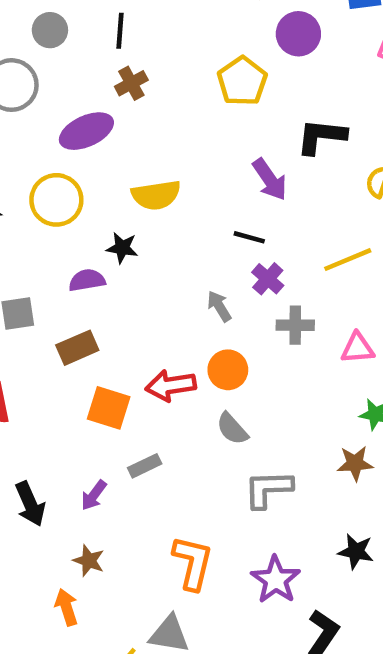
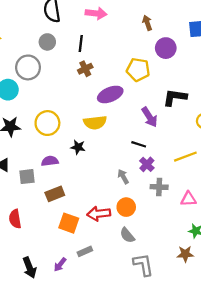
yellow pentagon: (242, 81) -> (138, 70), turned -30
purple ellipse: (86, 131) -> (110, 94), moved
purple semicircle: (87, 280) -> (50, 161), moved
gray L-shape: (268, 489) -> (143, 265), turned 80

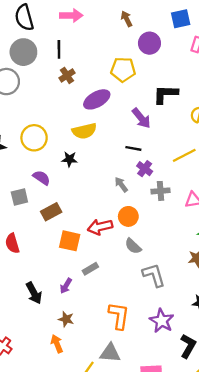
gray circle: (47, 42) -> (23, 52), size x1.5
purple semicircle: (50, 161) -> (42, 178), turned 49

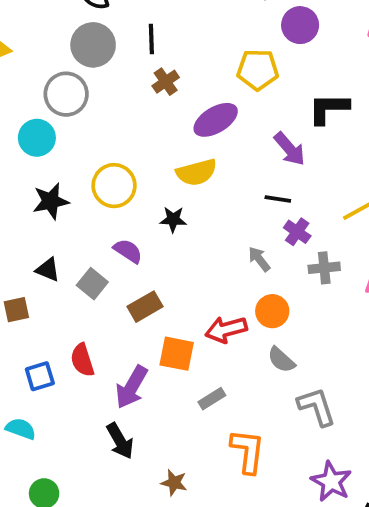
gray square: (19, 197) -> (92, 284), turned -36
purple arrow: (66, 286) -> (132, 387), moved, size x1.6
orange L-shape: (119, 316) -> (248, 451), moved

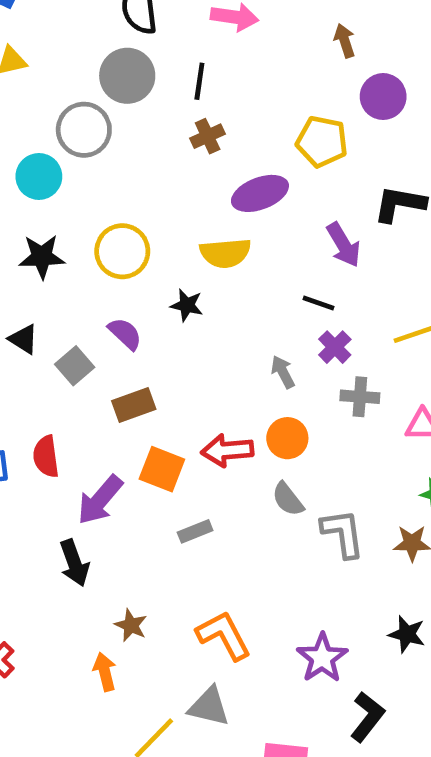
gray L-shape: (317, 407) -> (343, 533), moved
orange L-shape: (248, 451) -> (224, 635), moved, turned -45

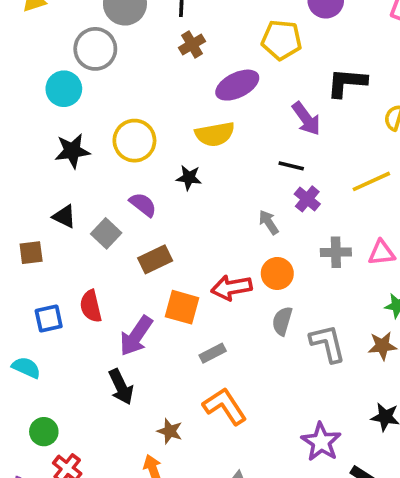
gray cross: (360, 397) -> (336, 252), moved
gray semicircle: (288, 499) -> (282, 321), turned 60
orange L-shape: (224, 635) -> (225, 406), moved

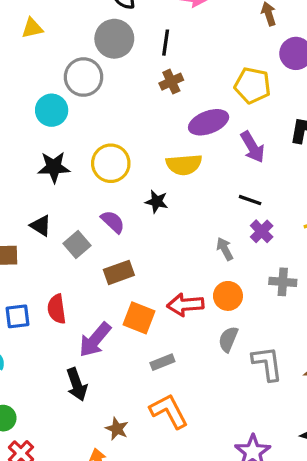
purple arrow: (306, 119) -> (252, 147), moved

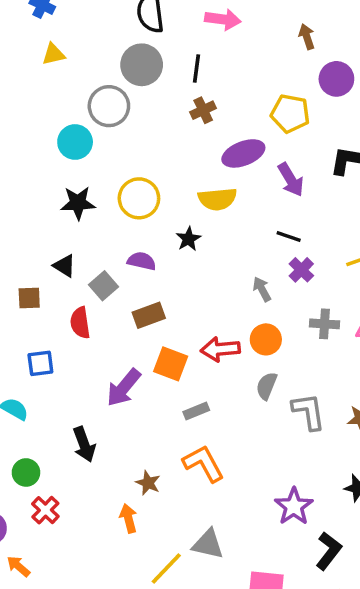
black star: (157, 202) -> (188, 239), turned 30
purple semicircle: (113, 222) -> (142, 261), turned -30
red semicircle: (57, 309) -> (80, 323), moved
black arrow: (77, 384) -> (84, 444), moved

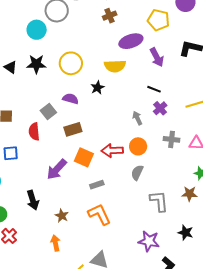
black triangle: (64, 266) -> (11, 67), moved
gray L-shape: (309, 412) -> (159, 201), moved
brown star: (148, 483) -> (62, 216), moved
purple star: (294, 506) -> (149, 241), turned -30

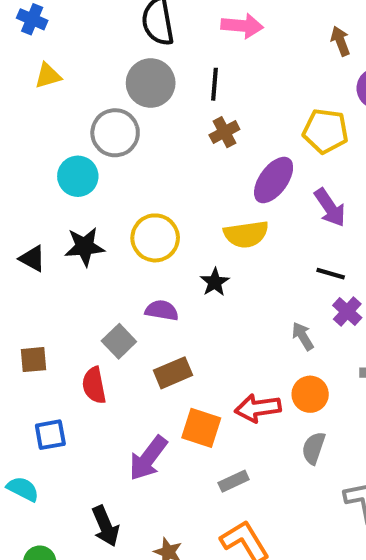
purple ellipse: (131, 41) -> (274, 180), turned -30

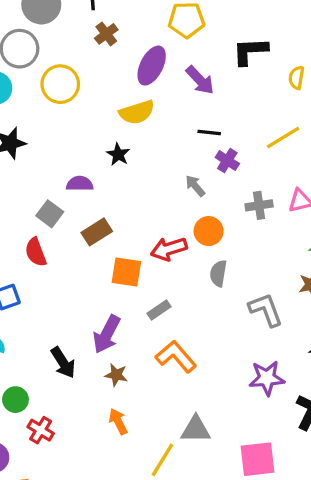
yellow circle: (155, 238) -> (60, 84), moved
purple arrow: (148, 458) -> (107, 334), moved

